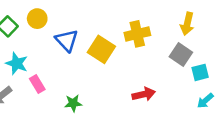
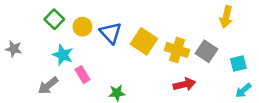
yellow circle: (37, 19) -> (82, 27), moved
yellow cross: (137, 34) -> (177, 50), moved, turned 30
gray square: (181, 54) -> (206, 51), moved

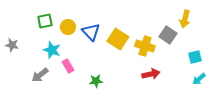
green square: (54, 19) -> (45, 21), turned 35
gray square: (206, 51) -> (168, 35), moved

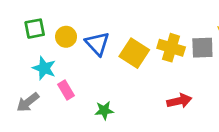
gray square: (168, 35) -> (202, 48), turned -36
yellow cross: (145, 46) -> (171, 48), moved

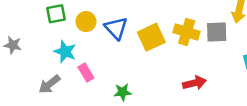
yellow square: (134, 53) -> (151, 37), turned 32

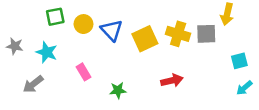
cyan star: (65, 52) -> (47, 52), moved
red arrow: (194, 83) -> (172, 80), moved
gray arrow: (49, 84) -> (33, 84), moved

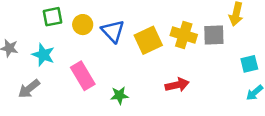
pink rectangle: (83, 72) -> (83, 76), size x1.5

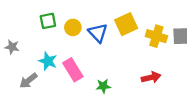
yellow square: (148, 40) -> (126, 24), moved
cyan star: (43, 55) -> (48, 61), moved

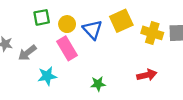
cyan star: (48, 61) -> (47, 76), moved, turned -30
pink rectangle: (73, 70) -> (67, 48), moved
gray arrow: (28, 81) -> (27, 53), moved

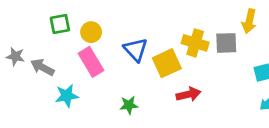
yellow square: (121, 21) -> (167, 63), moved
blue triangle: (93, 30) -> (136, 50), moved
gray arrow: (27, 53) -> (42, 67), turned 66

